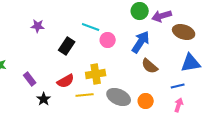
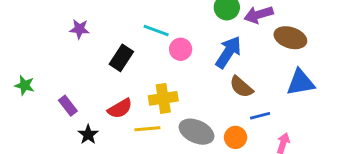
blue line: (178, 86) -> (260, 116), moved

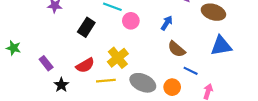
blue arrow: (228, 52) -> (167, 23), size x0.6
yellow cross: (163, 98) -> (118, 58), turned -30
blue line: (260, 116) -> (191, 71), turned 40

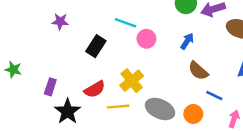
purple rectangle: (46, 63) -> (50, 87), turned 56
black star: (61, 85) -> (68, 111), size x1.5

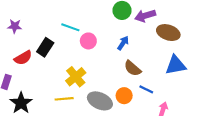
red semicircle: (95, 89) -> (23, 58), moved
orange circle: (193, 114) -> (124, 96), moved

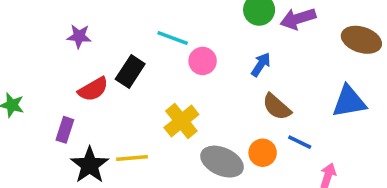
brown ellipse: (168, 33) -> (361, 40), moved
yellow line: (64, 99) -> (132, 158), moved

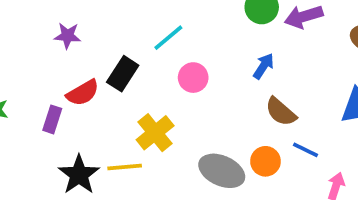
cyan line: (173, 38) -> (168, 38), turned -60
pink circle: (203, 61) -> (193, 78), moved
yellow cross: (181, 121) -> (155, 133), moved
purple rectangle: (65, 130) -> (52, 119), moved

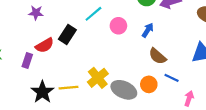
pink circle: (193, 78) -> (118, 26), moved
yellow cross: (155, 133) -> (98, 78), moved

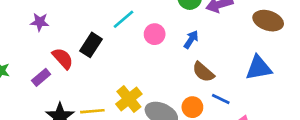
purple star: (36, 13) -> (40, 22), moved
red semicircle: (45, 45) -> (63, 58), turned -102
purple rectangle: (27, 61) -> (41, 77), turned 32

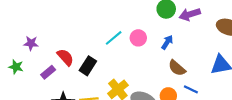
cyan line: (123, 19) -> (114, 38), moved
purple star: (40, 22) -> (31, 43), moved
black rectangle: (91, 45) -> (88, 66), moved

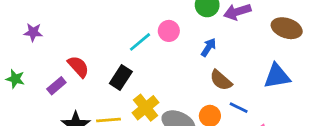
pink circle: (138, 38) -> (169, 31), moved
purple star: (31, 43) -> (33, 32), moved
black rectangle: (88, 66) -> (121, 78), moved

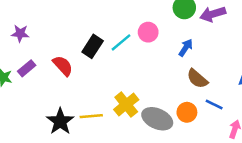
black rectangle: (121, 78) -> (93, 46), moved
purple rectangle: (56, 86) -> (27, 68), moved

